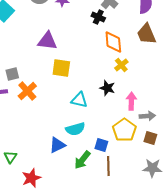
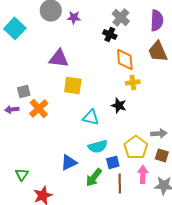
yellow cross: (121, 65) -> (133, 82), turned 32
pink arrow: (131, 101) -> (143, 174), moved
cyan semicircle: (75, 129) -> (98, 146), moved
blue square: (101, 145) -> (113, 162), turned -32

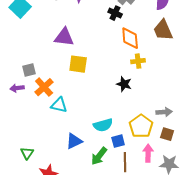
cyan triangle: (91, 117) -> (59, 105), moved

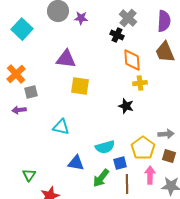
orange cross: (44, 87) -> (16, 74), moved
blue triangle: (74, 141) -> (76, 163), turned 36

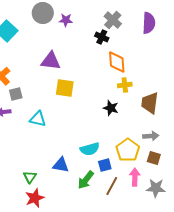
brown trapezoid: (165, 52) -> (150, 103), moved, turned 30
cyan triangle: (61, 127) -> (38, 119), moved
green triangle: (29, 175) -> (30, 177), moved
brown line: (127, 184) -> (112, 186), turned 30

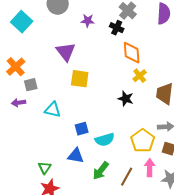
purple star: (66, 20) -> (88, 21), moved
purple triangle: (51, 61) -> (66, 52), turned 45
yellow cross: (125, 85) -> (140, 76), turned -32
blue square: (105, 165) -> (82, 129), moved

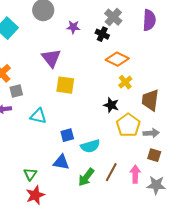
orange diamond: (132, 53) -> (117, 59), turned -60
yellow pentagon: (143, 141) -> (128, 125), moved
brown line: (127, 177) -> (111, 172), moved

